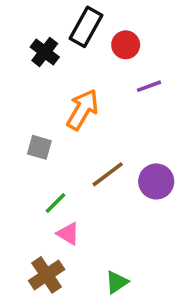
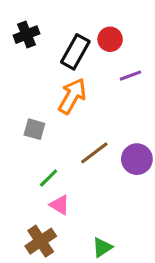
black rectangle: (86, 27) -> (75, 52), moved
black cross: (45, 52) -> (26, 35), moved, turned 30

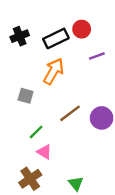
black cross: (26, 35) -> (20, 36), moved
black rectangle: (75, 52) -> (56, 38), turned 35
green triangle: (102, 247) -> (76, 183), turned -35

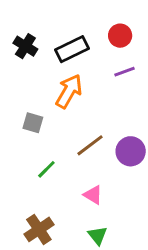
red circle: (82, 29) -> (120, 36), moved
black cross: (20, 36) -> (25, 46), turned -36
pink triangle: (44, 152) -> (93, 195), moved

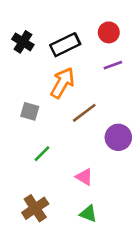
brown line: (90, 145) -> (84, 113), moved
green triangle: (98, 235) -> (88, 214), turned -30

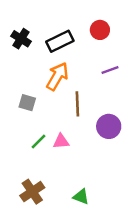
purple line: (113, 65) -> (110, 70), moved
brown line: (84, 113) -> (77, 104), turned -55
pink triangle: (84, 177) -> (61, 141), moved, turned -36

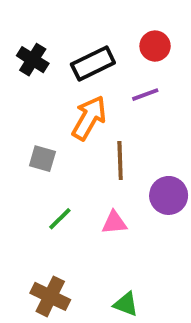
purple line: (110, 70) -> (145, 95), moved
pink triangle: (61, 141) -> (114, 223), moved
brown cross: (32, 192) -> (50, 296), turned -30

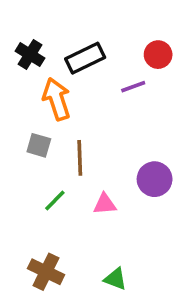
red circle: (155, 46) -> (158, 55), moved
orange arrow: (89, 118) -> (57, 99), moved, turned -48
brown line: (120, 161) -> (80, 158), moved

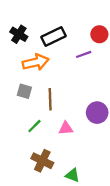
orange arrow: (57, 99) -> (36, 62), turned 95
brown cross: (46, 272) -> (42, 161), moved

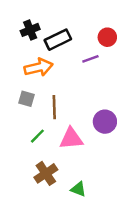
black cross: (19, 34) -> (30, 30), moved, turned 36
pink triangle: (66, 128) -> (71, 138), size x1.5
brown cross: (42, 161) -> (46, 173), turned 30

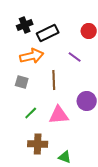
purple line: (90, 59) -> (75, 57), moved, turned 56
brown line: (54, 107) -> (54, 80), moved
brown cross: (46, 173) -> (38, 144), turned 36

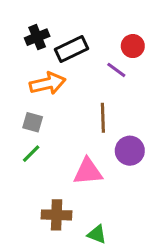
purple line: (75, 57) -> (116, 70), moved
brown line: (54, 80) -> (103, 118), moved
green line: (31, 113) -> (31, 154), moved

